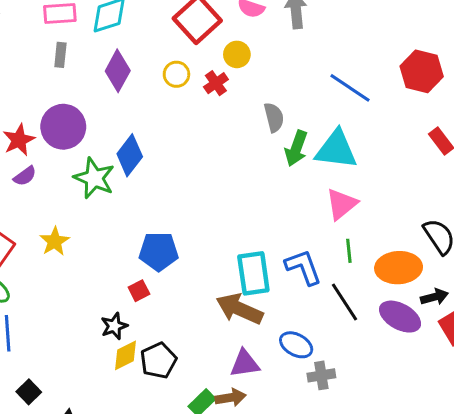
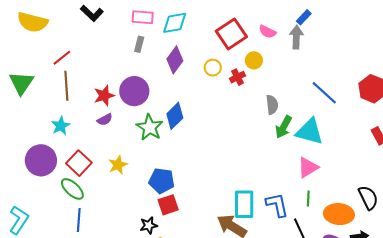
blue pentagon: (159, 251) -> (162, 181), moved
red square: (139, 291) -> (168, 205), size x1.5

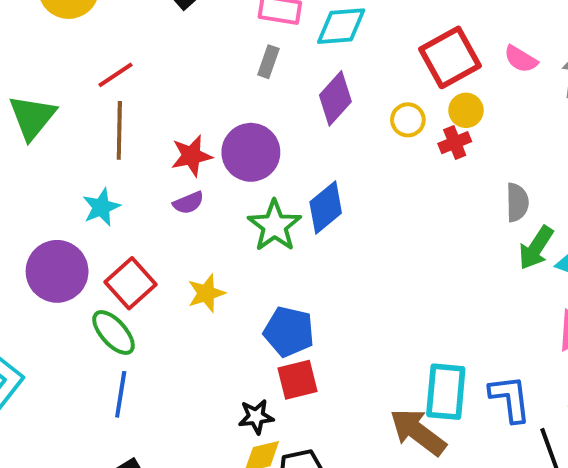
yellow circle: (254, 60) -> (466, 110), moved

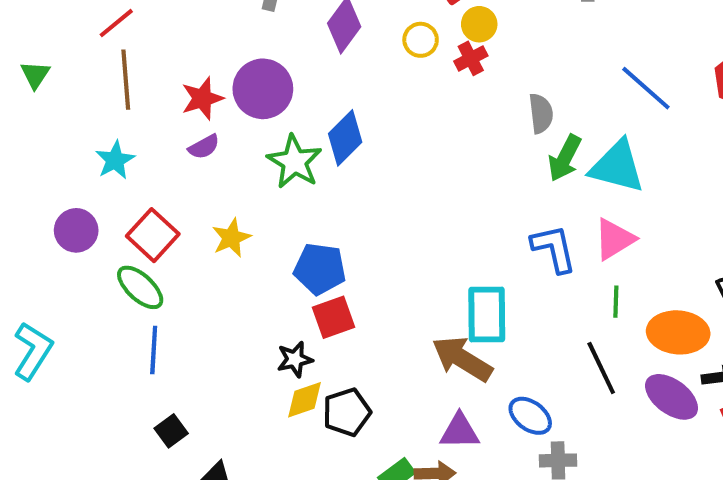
green triangle: (32, 117) -> (35, 75), size x0.6
purple circle: (57, 271) -> (76, 230), size x0.7
blue L-shape: (510, 399) -> (554, 249), moved

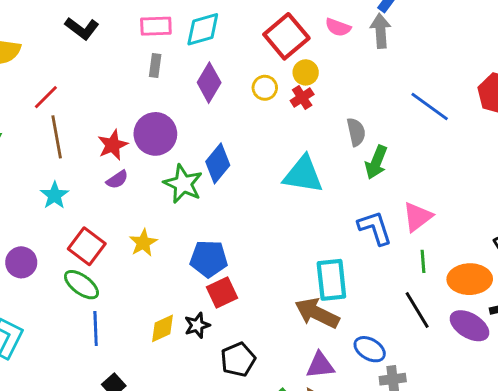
cyan triangle: (617, 167) -> (303, 175), moved
purple circle: (76, 230) -> (21, 262), moved
yellow diamond: (305, 400) -> (163, 328), moved

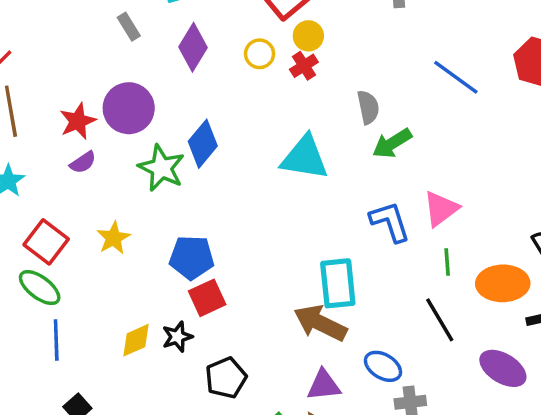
gray rectangle: (155, 66) -> (129, 27), turned -40
green arrow: (376, 162) -> (392, 143), turned 36
purple ellipse: (469, 326) -> (503, 368), moved

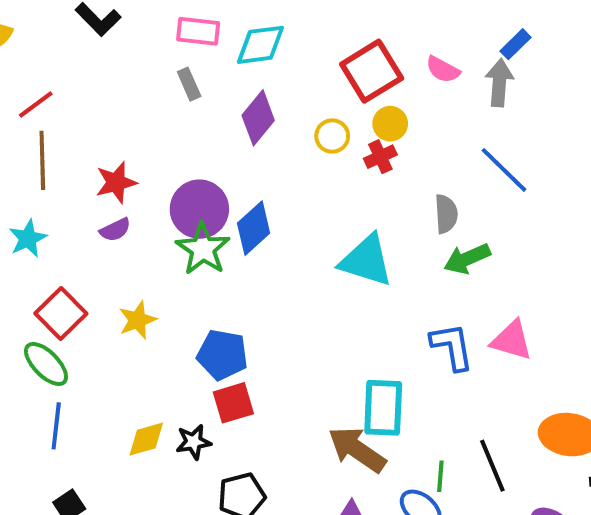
blue line: (456, 77) -> (504, 170), moved
purple circle: (129, 108) -> (199, 209), moved
pink triangle: (441, 209) -> (512, 340), turned 45
green line: (447, 262) -> (440, 476), moved

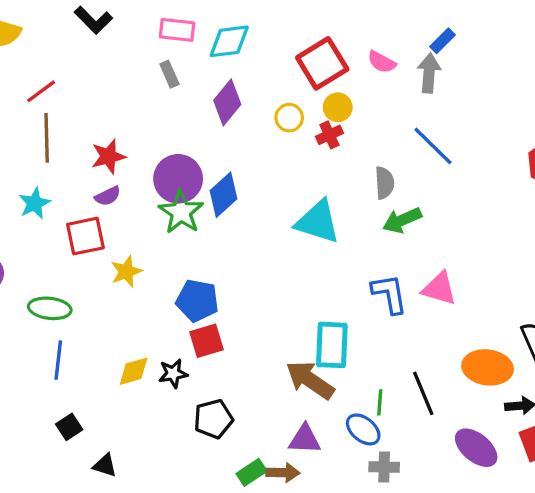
red square: (61, 313) -> (85, 236), moved, turned 33
green ellipse: (46, 364) -> (50, 308), turned -39

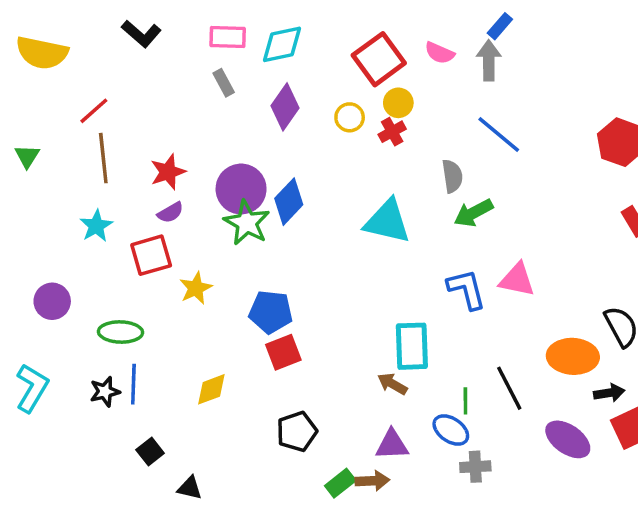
black star: (173, 374) -> (105, 392), moved
brown arrow: (310, 380) -> (392, 384), size x0.6

